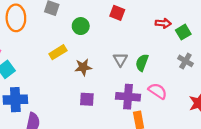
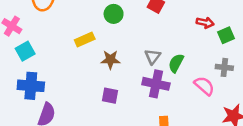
gray cross: (185, 61) -> (224, 67), turned -32
pink semicircle: (158, 91) -> (204, 86), moved
purple cross: (128, 97) -> (156, 84), moved

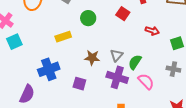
red arrow: (205, 23) -> (152, 31), moved
brown star: (110, 60) -> (92, 58), moved
blue cross: (31, 86) -> (49, 69), moved, turned -30
pink semicircle: (204, 86) -> (146, 81), moved

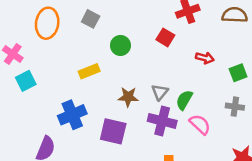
purple square: (79, 84) -> (113, 131), size x1.5

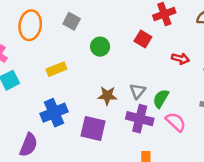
yellow rectangle: (89, 71) -> (56, 69), moved

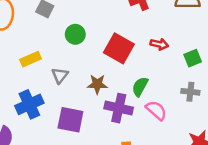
red square: (143, 39) -> (119, 48), moved, size x1.6
gray triangle: (138, 91) -> (60, 75), moved
brown star: (107, 96) -> (97, 84), moved

